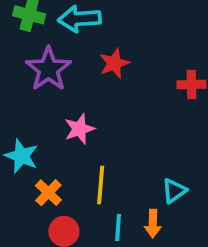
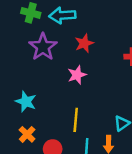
pink star: (79, 129) -> (77, 75), moved
orange cross: (48, 193) -> (27, 134), moved

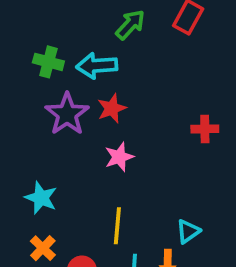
red star: (84, 43) -> (112, 108), moved

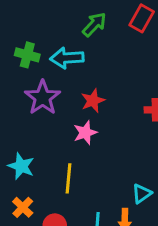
red star: (112, 108) -> (93, 101), moved
yellow line: (117, 226) -> (68, 178), moved

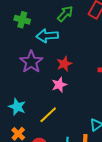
green cross: (27, 55) -> (22, 20), moved
yellow line: (68, 178) -> (48, 115), turned 42

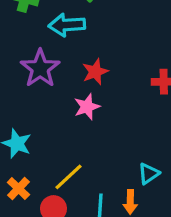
yellow line: (48, 115) -> (69, 177), moved

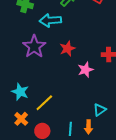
pink star: (87, 107) -> (85, 70), moved
yellow line: (69, 177) -> (44, 103), moved

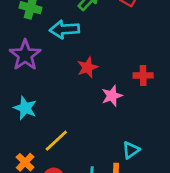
purple star: (34, 47) -> (25, 55), moved
cyan star: (20, 92) -> (25, 108), moved

